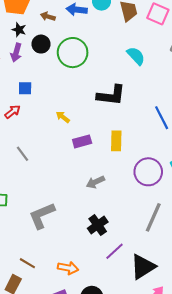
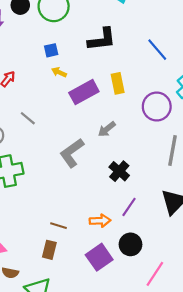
blue square: (25, 88) -> (51, 50), moved
purple rectangle: (82, 141) -> (84, 92), size x1.5
gray L-shape: (42, 216) -> (72, 153), moved
purple line: (115, 251) -> (129, 207), moved

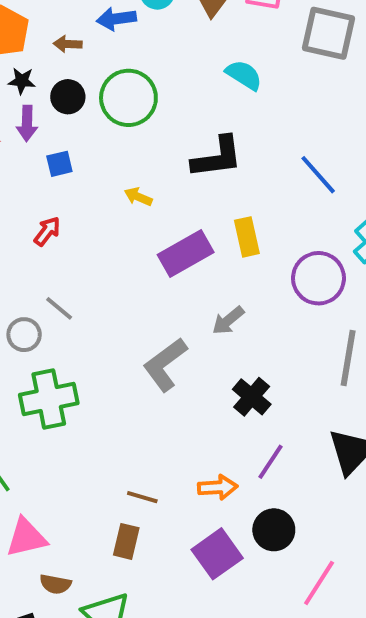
blue square: (51, 50) -> (59, 164), moved
yellow arrow: (59, 72) -> (138, 197), moved
gray line: (28, 118) -> (59, 308), moved

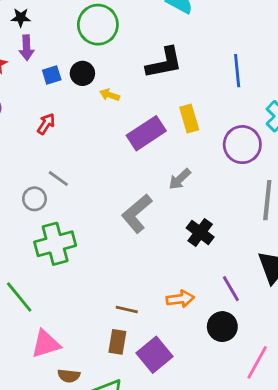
black circle: (68, 97) -> (82, 73), moved
blue line: (318, 175) -> (237, 71), turned 40
purple line: (270, 462) -> (231, 289), moved, turned -60
purple square: (217, 554) -> (155, 355), moved

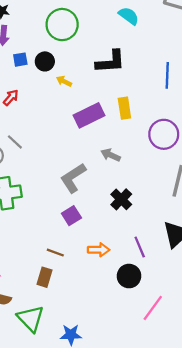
gray arrow: (180, 179) -> (111, 155), turned 60
purple square: (155, 355) -> (71, 216), moved, size x0.7

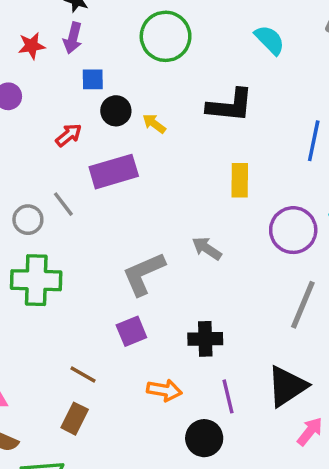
black circle: (45, 61) -> (116, 111), moved
purple rectangle: (89, 115) -> (114, 172), moved
black cross: (121, 199) -> (205, 339), moved, turned 35
brown line: (55, 253) -> (83, 374), moved

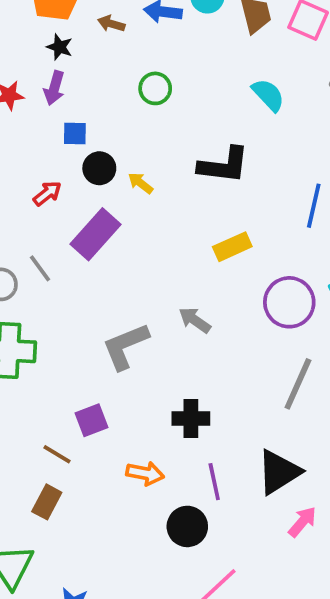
green circle: (166, 36) -> (155, 88), size x0.6
purple rectangle: (114, 172) -> (95, 234), turned -33
yellow rectangle: (240, 180) -> (232, 247), turned 64
purple square: (131, 331) -> (92, 420), moved

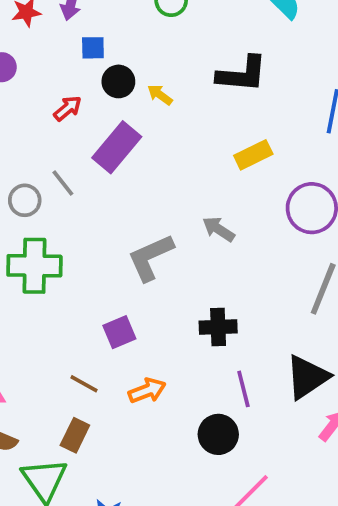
brown line: (57, 454) -> (84, 384), moved
orange arrow: (145, 473) -> (147, 391), moved, turned -30
brown rectangle: (47, 502) -> (75, 435), moved

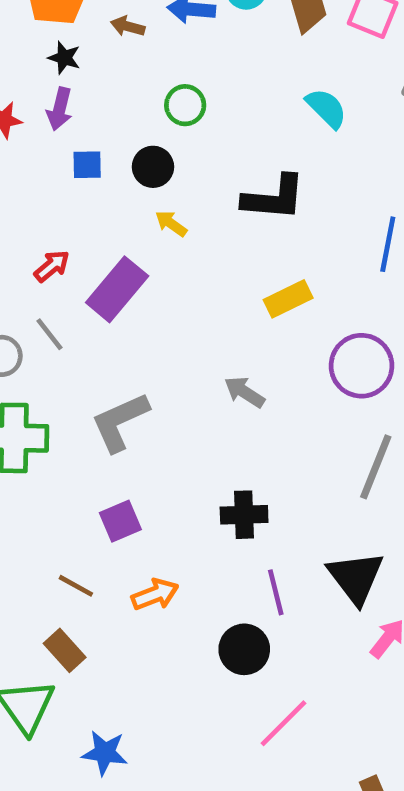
black circle: (118, 81) -> (153, 167), moved
red arrow: (68, 108) -> (52, 266), moved
gray L-shape: (151, 257) -> (120, 422), moved
black triangle: (307, 377) -> (356, 577), turned -33
brown rectangle: (75, 435) -> (65, 650), turned -68

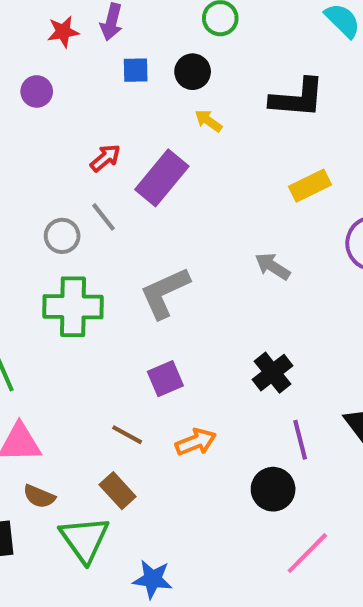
black cross: (244, 515) -> (272, 373), turned -36

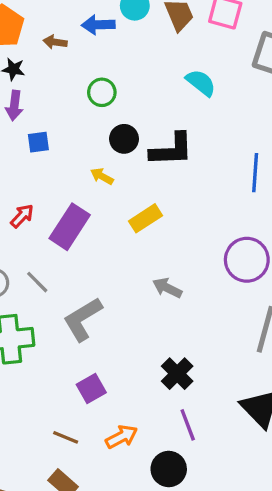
black circle: (193, 72) -> (124, 139), moved
yellow rectangle: (310, 186) -> (146, 218), moved
gray line: (103, 217) -> (37, 282), moved
purple line: (300, 440) -> (188, 425), moved
black circle: (273, 489) -> (169, 469), moved

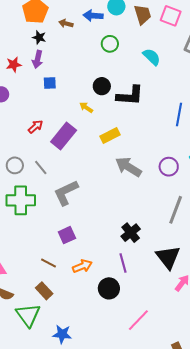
green circle: (102, 92) -> (110, 44), moved
purple circle: (247, 260) -> (169, 167), size x0.7
gray arrow: (167, 288) -> (128, 167), moved, size x1.5
black cross: (177, 374) -> (131, 233), moved

